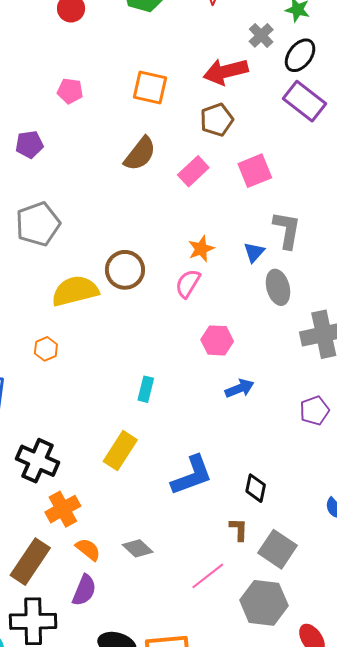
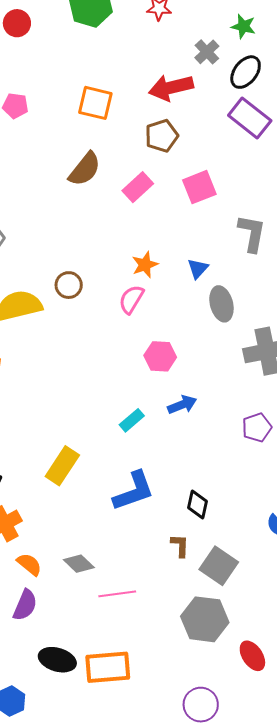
gray L-shape: (287, 230) -> (252, 233), moved
brown circle: (125, 270) -> (69, 285), size x0.7
cyan rectangle: (146, 389) -> (132, 420), moved, turned 35
pink line: (208, 576) -> (117, 594), moved, turned 30

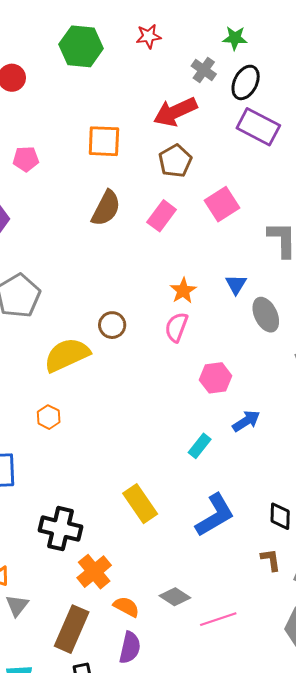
yellow rectangle: (62, 466) -> (140, 504), turned -57

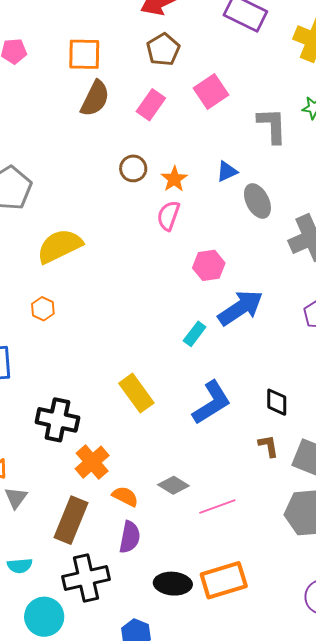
orange square: (104, 141) -> (84, 54), moved
blue triangle: (236, 284) -> (227, 171), turned 35
brown circle: (112, 325) -> (133, 168), moved
blue arrow: (246, 421) -> (241, 308), size x1.6

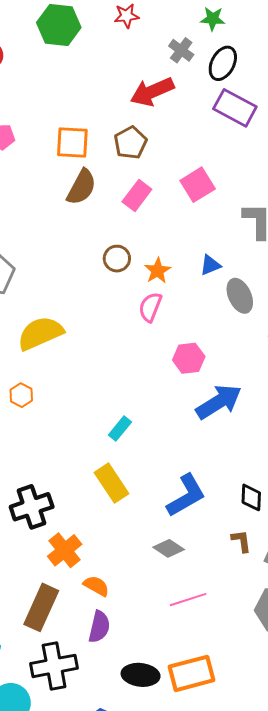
brown pentagon: (163, 49) -> (130, 143), moved
cyan rectangle: (195, 334) -> (120, 429), moved
black cross: (57, 420) -> (32, 507), turned -33
gray diamond: (173, 485) -> (169, 548), moved

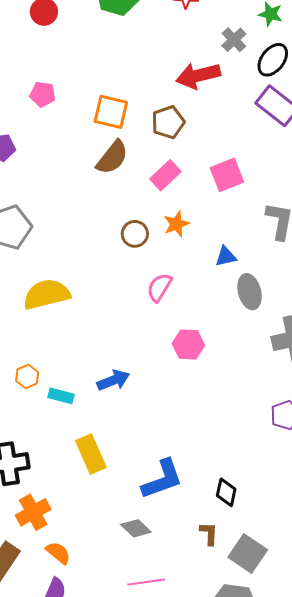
orange star: (158, 271) -> (176, 224), moved
orange hexagon: (21, 395) -> (27, 376), moved
blue arrow: (219, 402) -> (113, 380), moved, size x0.7
cyan rectangle: (120, 429) -> (61, 396), moved, turned 55

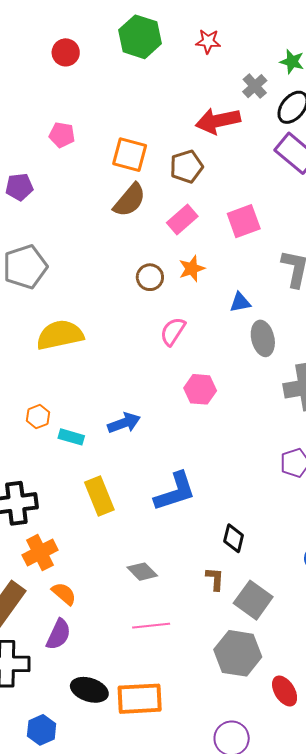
blue L-shape: (162, 479) -> (175, 492), moved

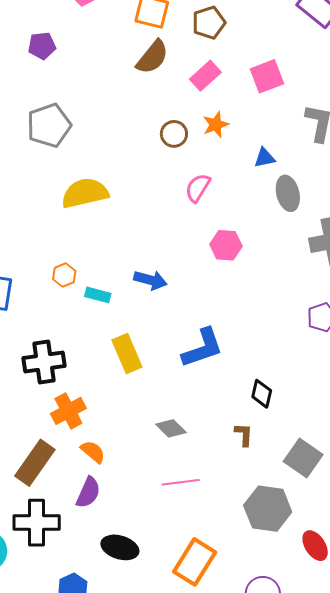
blue arrow: (124, 423) -> (150, 280), turned 36
gray square: (253, 600) -> (303, 458), moved
orange rectangle: (140, 699) -> (195, 562), moved, turned -54

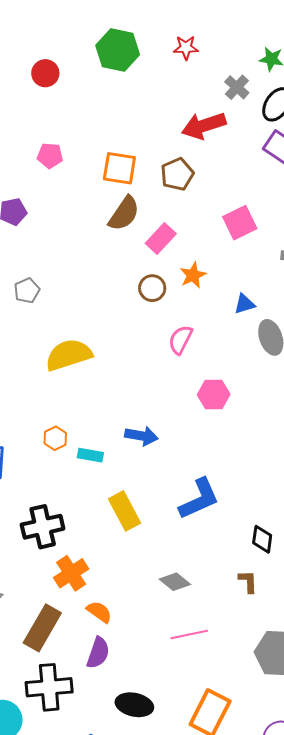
pink rectangle: (205, 76) -> (161, 238), moved
gray pentagon: (49, 125) -> (27, 291), size x0.6

